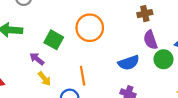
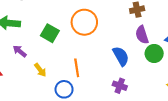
purple arrow: (37, 59) -> (20, 51), moved
blue semicircle: (129, 63) -> (121, 56), turned -102

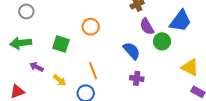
orange circle: (84, 22) -> (91, 27), size x0.7

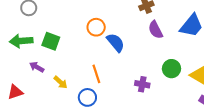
green circle: (162, 41) -> (171, 69), moved
green square: (61, 44) -> (51, 41), moved
blue semicircle: (132, 51) -> (116, 43), moved

